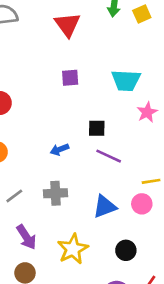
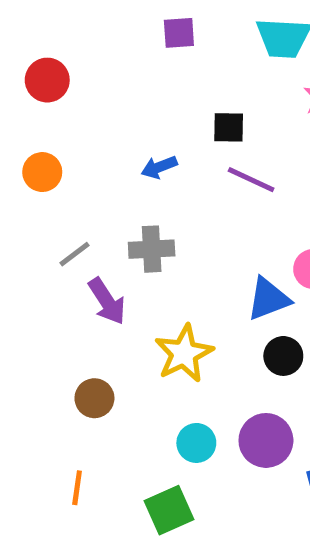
blue triangle: (105, 207) -> (268, 299), moved
purple arrow: (26, 237) -> (107, 301), moved

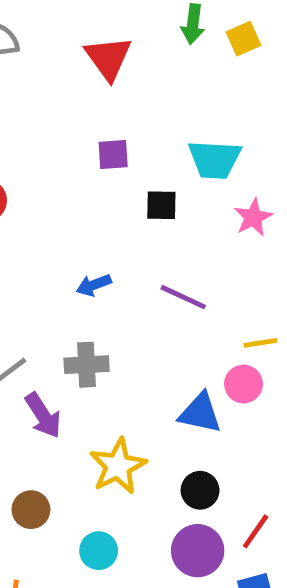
black square: (229, 127) -> (161, 205), moved
blue triangle: (268, 299) -> (200, 413), turned 33
black circle: (283, 356) -> (200, 490), moved
cyan circle: (196, 443) -> (99, 551), moved

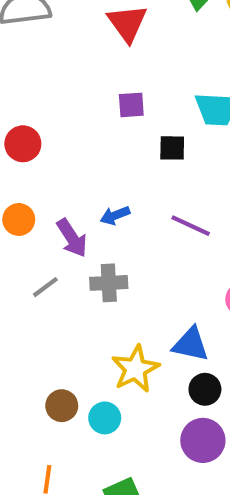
blue triangle: (200, 413) -> (191, 344), moved
purple arrow: (43, 415) -> (72, 238), moved
cyan circle: (99, 551) -> (105, 418), moved

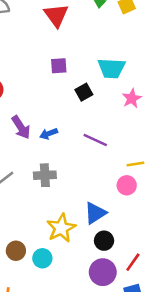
black square: (172, 148) -> (84, 92), turned -30
purple arrow: (72, 238) -> (21, 127), moved
blue triangle: (191, 344) -> (95, 213), turned -45

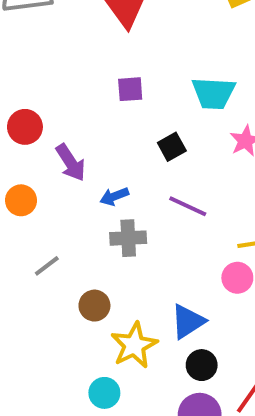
black square: (84, 92) -> (172, 147), moved
purple arrow: (21, 127) -> (71, 163), moved
gray cross: (45, 175) -> (128, 238), moved
brown circle: (16, 251) -> (94, 306), moved

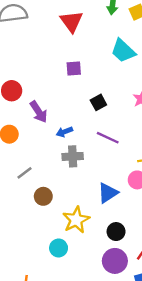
cyan trapezoid: (214, 93) -> (123, 51), moved, turned 40
brown circle: (94, 306) -> (43, 196), moved
blue triangle: (188, 321) -> (108, 193), moved

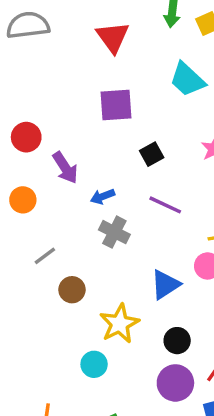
purple square: (74, 68) -> (116, 105), size x1.5
gray cross: (73, 156) -> (114, 232), turned 30

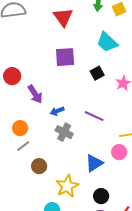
black square: (152, 154) -> (97, 73), moved
orange circle: (23, 200) -> (20, 128), moved

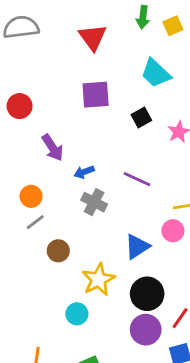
red circle: (12, 76) -> (20, 106), moved
black circle: (101, 196) -> (147, 294), size x1.5

